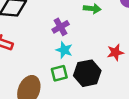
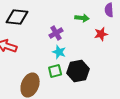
red star: (115, 52) -> (101, 34), moved

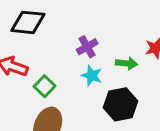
green arrow: (82, 18) -> (127, 63), moved
green square: (55, 71) -> (45, 86), moved, turned -32

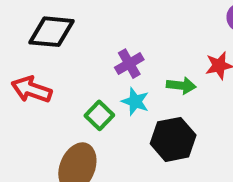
green square: (45, 86) -> (99, 115), moved

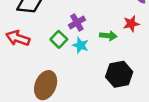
green square: (99, 115) -> (59, 39), moved
black hexagon: (173, 139) -> (119, 74), moved

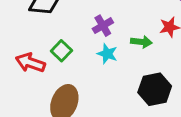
red arrow: (18, 38) -> (30, 63), moved
green square: (59, 39) -> (61, 51), moved

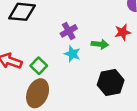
green square: (61, 51) -> (39, 66), moved

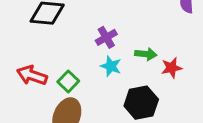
red star: (123, 32) -> (172, 68), moved
black hexagon: (111, 83) -> (141, 103), moved

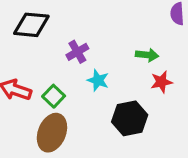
purple cross: (106, 37) -> (77, 52), moved
green arrow: (146, 54) -> (147, 55), moved

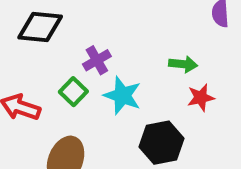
cyan star: (98, 80) -> (122, 96), size x1.4
green square: (54, 96) -> (73, 92), moved

